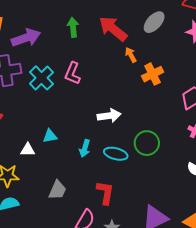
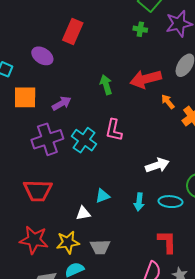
red arrow: (113, 29) -> (146, 79), turned -44
purple arrow: (26, 38) -> (62, 103), size x0.7
gray trapezoid: (57, 190) -> (100, 247), moved, turned 75

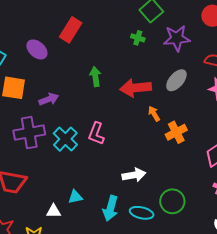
green arrow: (106, 85) -> (95, 77), moved
cyan arrow: (139, 202) -> (110, 208), size x1.4

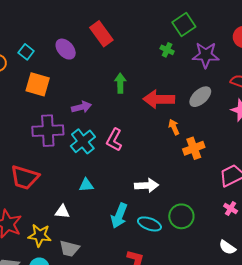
red rectangle: (71, 30) -> (101, 34), turned -75
purple arrow: (49, 99) -> (81, 107), moved
cyan triangle: (75, 197) -> (86, 185), moved

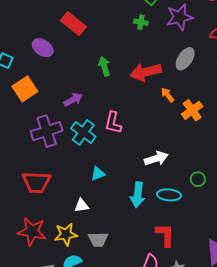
orange square: (38, 84) -> (25, 89), turned -35
green circle: (181, 216) -> (198, 179), size x0.6

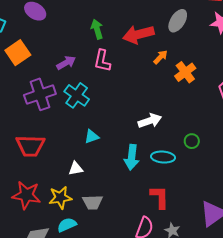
orange arrow: (167, 95) -> (160, 57), turned 84
pink L-shape: (113, 123) -> (102, 61), moved

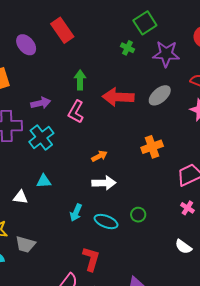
orange arrow: (160, 57) -> (99, 156), moved
cyan arrow: (132, 157) -> (76, 213), size x0.7
white triangle: (76, 169) -> (20, 197), moved

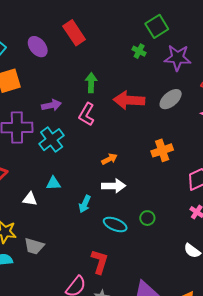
cyan arrow: (76, 213) -> (85, 204), moved

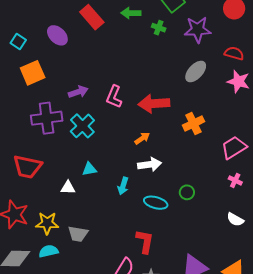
green arrow: (91, 83) -> (131, 13), moved, turned -84
red arrow: (129, 100) -> (154, 104), moved

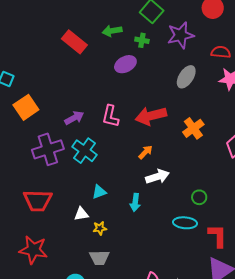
purple ellipse: (57, 35) -> (125, 64), moved, turned -60
cyan ellipse: (156, 203) -> (185, 223), moved
yellow star: (47, 223) -> (100, 228), moved, size x0.6
red L-shape: (145, 241) -> (217, 236), moved

